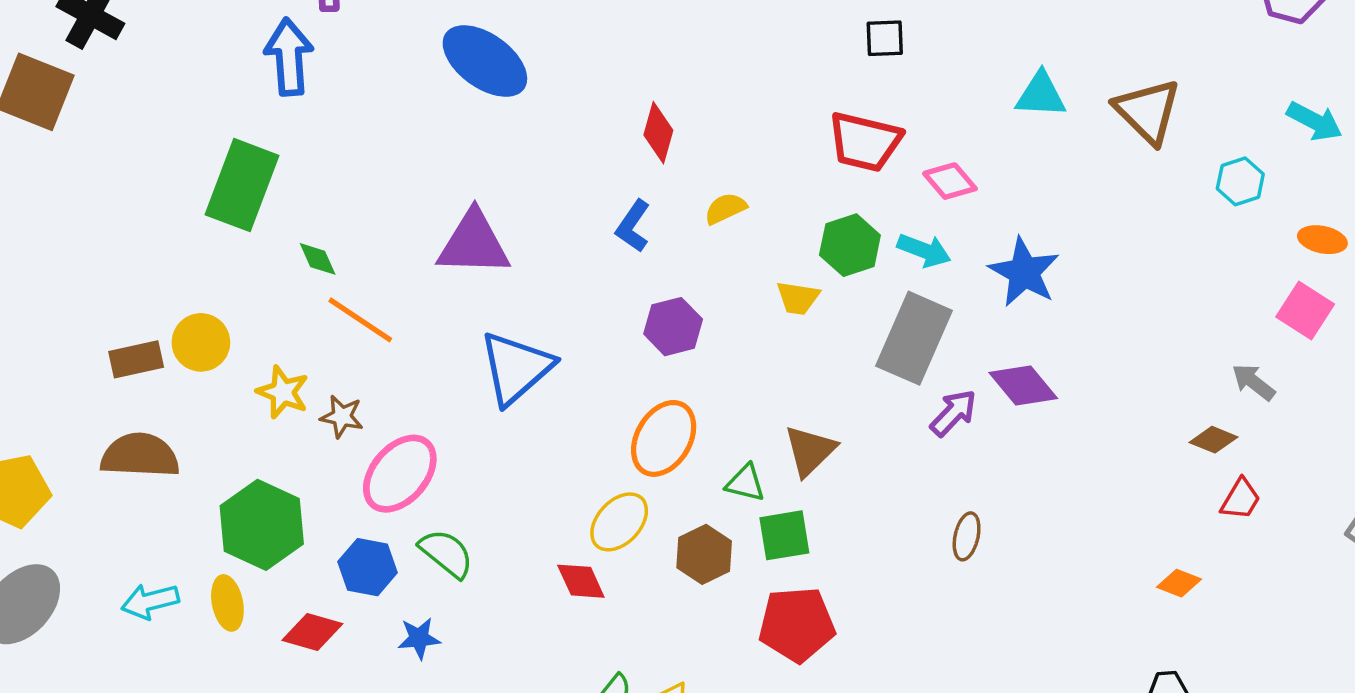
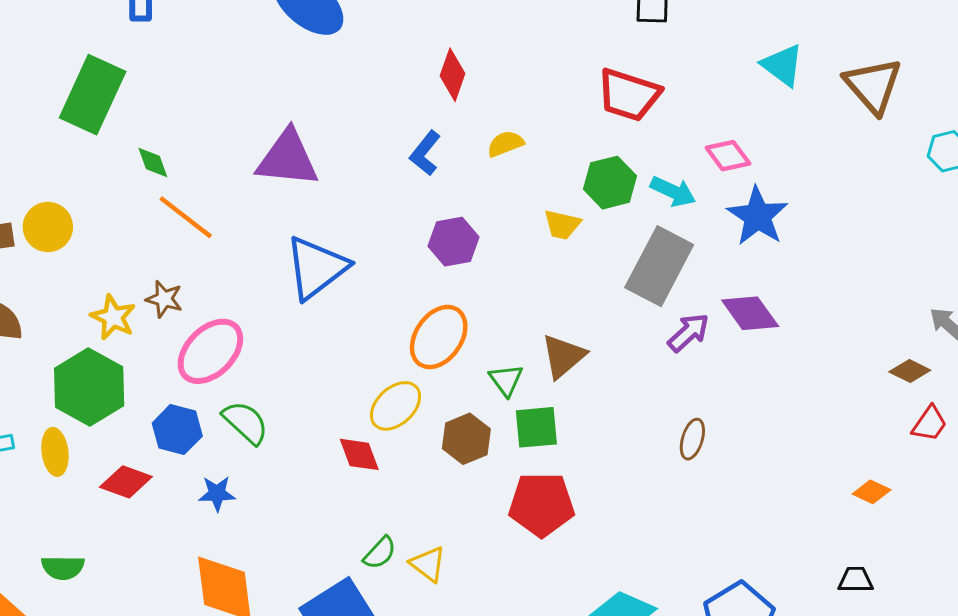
cyan triangle: (1041, 95) -> (782, 65), turned 30
pink diamond: (950, 181) -> (728, 156), moved
yellow star: (283, 392) -> (113, 317), moved
green triangle: (745, 483) -> (506, 380), turned 36

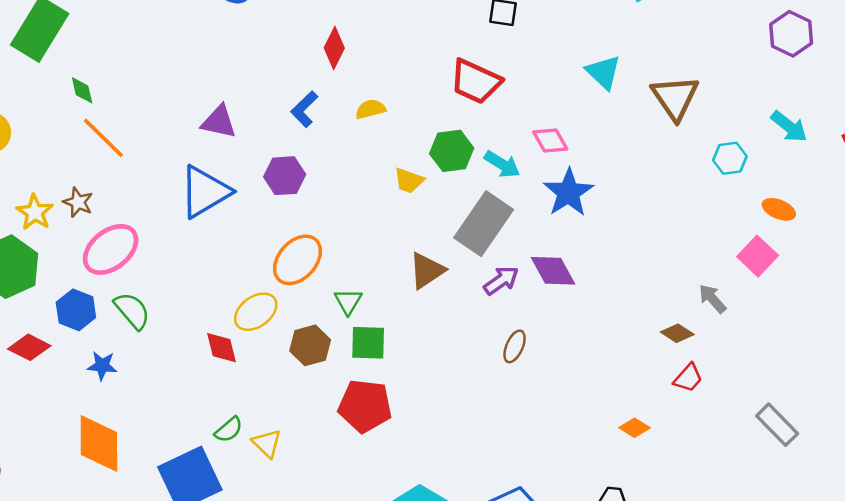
purple triangle: (287, 158) -> (219, 122), moved, size x0.7
purple hexagon: (453, 242) -> (285, 176), moved
brown triangle: (563, 356) -> (427, 271), moved
brown ellipse: (692, 439) -> (515, 346), moved

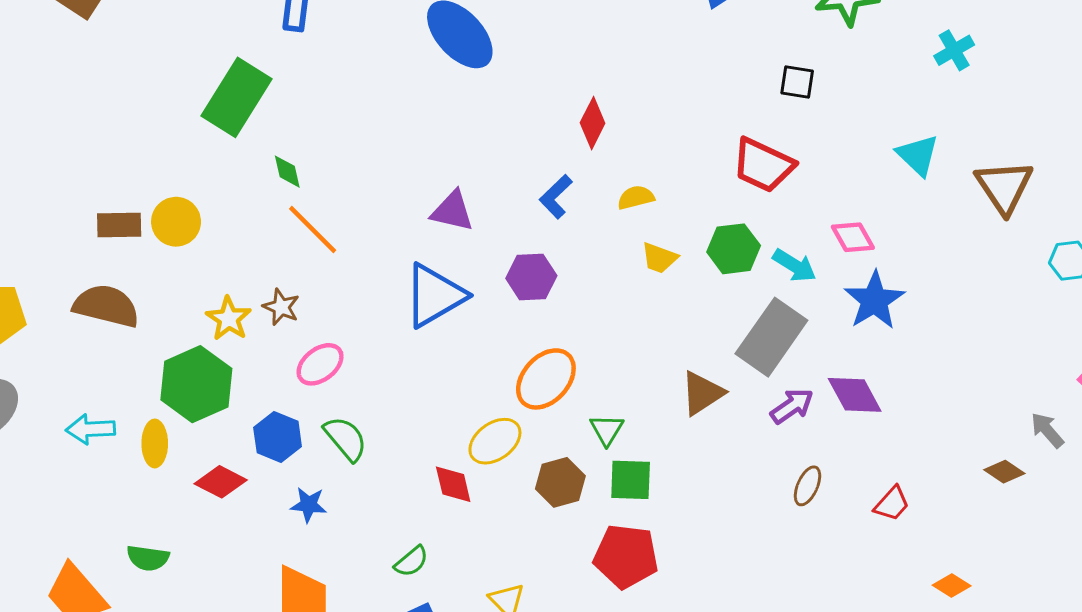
yellow trapezoid: (409, 181) -> (659, 258), moved
pink ellipse: (111, 249) -> (320, 364), size x0.7
red trapezoid: (688, 378) -> (892, 504), moved
green semicircle: (229, 430) -> (411, 561), moved

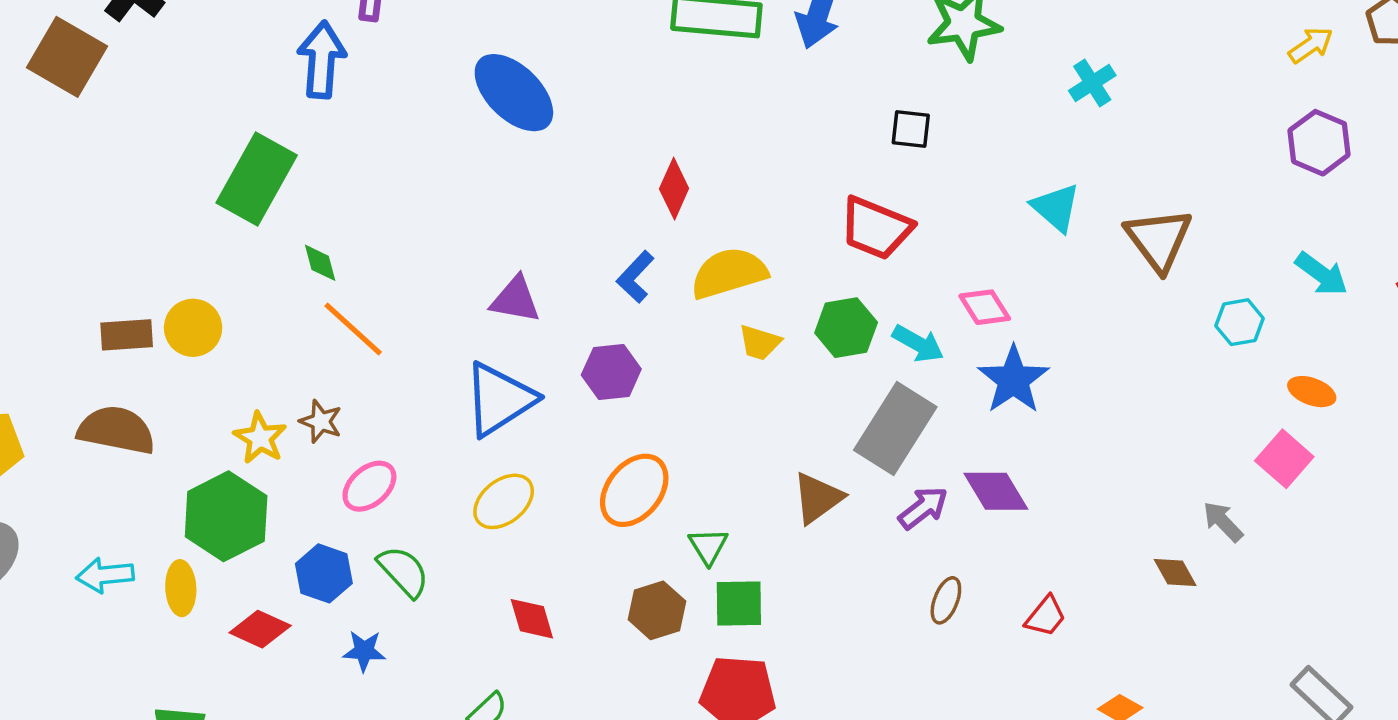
yellow semicircle: (636, 197) -> (729, 273), size x1.8
yellow ellipse: (495, 441) -> (504, 501), moved
brown diamond: (1004, 472) -> (1175, 572), turned 30

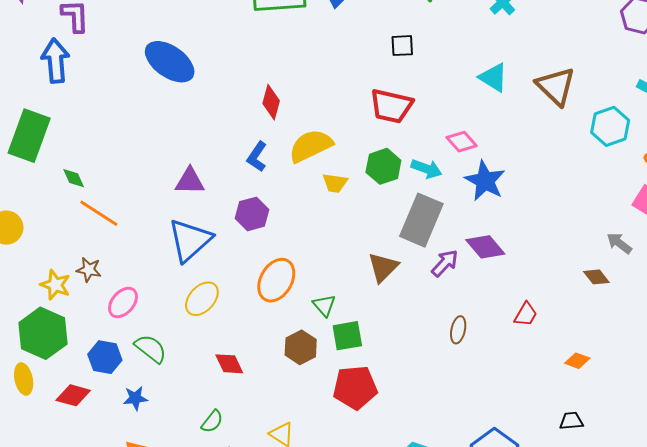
cyan hexagon: (1240, 322) -> (610, 126), size x1.4
brown ellipse: (946, 600) -> (458, 330), moved

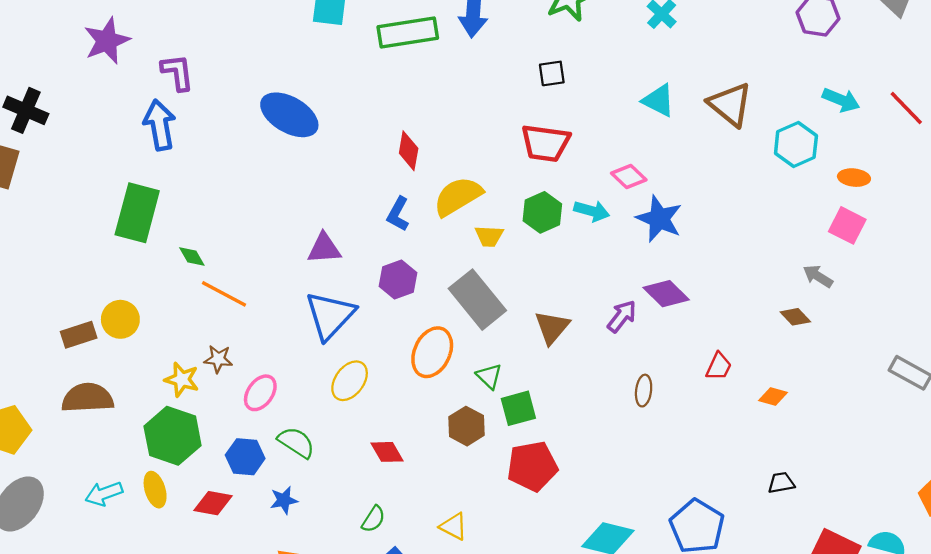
gray rectangle: (421, 220) -> (477, 300), moved, turned -57
orange diamond: (577, 361) -> (773, 397), moved

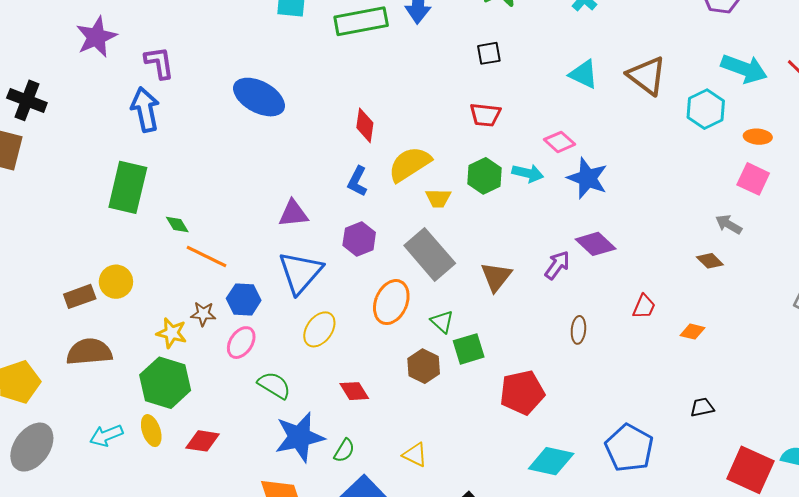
cyan arrow: (841, 100) -> (744, 69), size x1.4
red trapezoid: (545, 143) -> (485, 115), size x0.7
blue hexagon: (245, 457) -> (244, 299), moved
red pentagon: (532, 466) -> (522, 392), moved
blue star: (284, 500) -> (299, 437), moved, size x2.0

